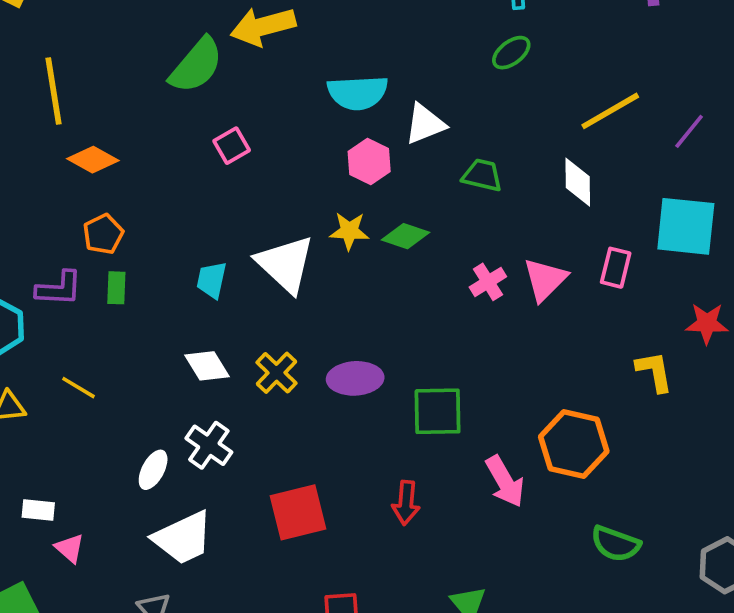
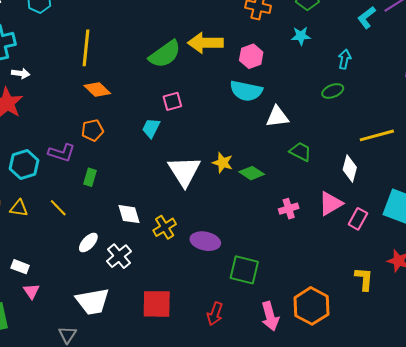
pink hexagon: (369, 161) -> (251, 56), moved
pink triangle: (545, 279) -> (331, 203), moved
cyan trapezoid: (212, 280) -> (151, 128), moved
green rectangle: (116, 288) -> (90, 177), moved
white ellipse: (153, 470) -> (88, 243), moved

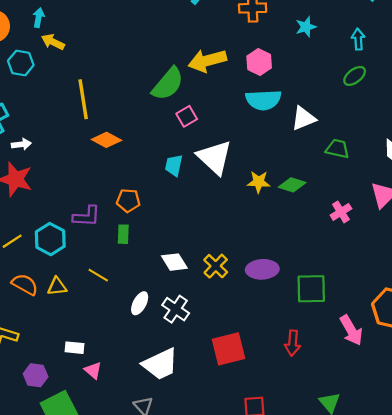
pink square: (172, 101) -> (187, 116), moved
orange pentagon: (92, 130) -> (128, 200), moved, turned 30
white triangle: (184, 171) -> (214, 157), moved

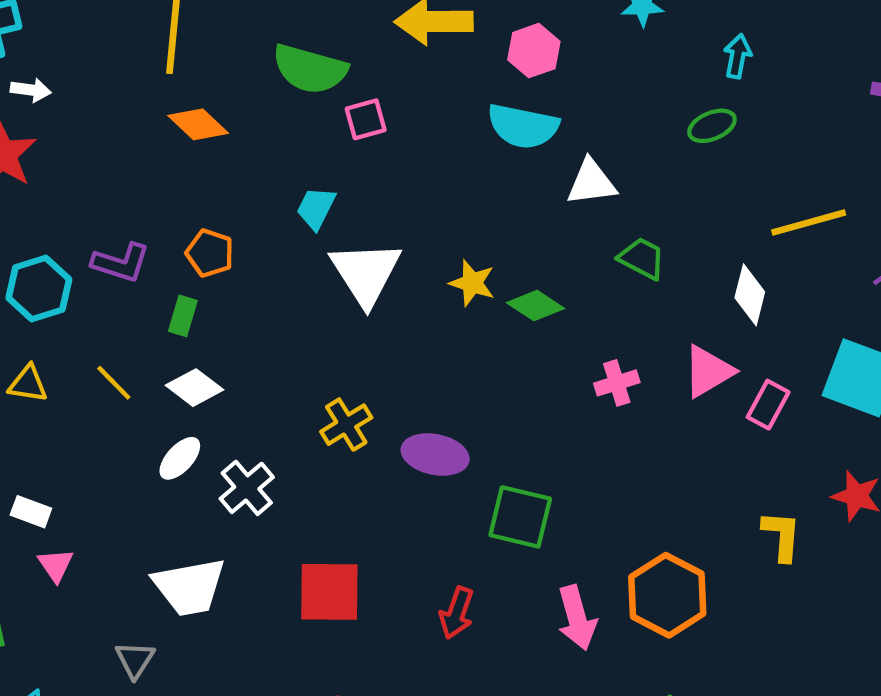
green semicircle: (168, 84) -> (310, 69), moved, turned 51
white triangle: (214, 157) -> (366, 273), moved
white diamond: (174, 262) -> (194, 388), moved, turned -36

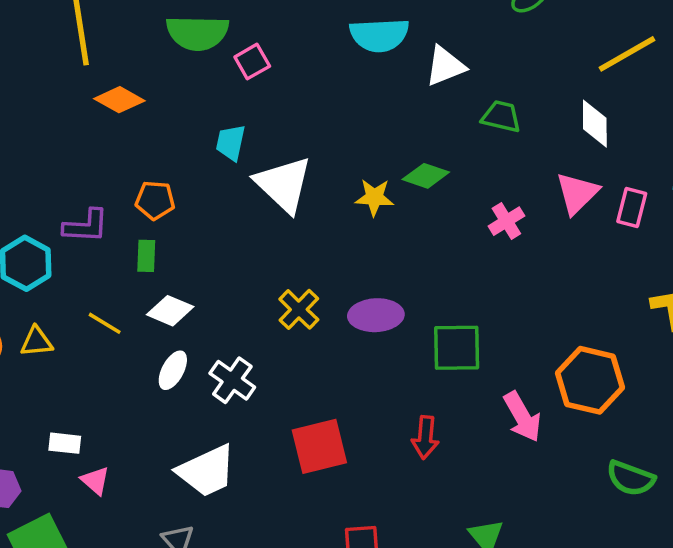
yellow star: (472, 283) -> (374, 197), moved

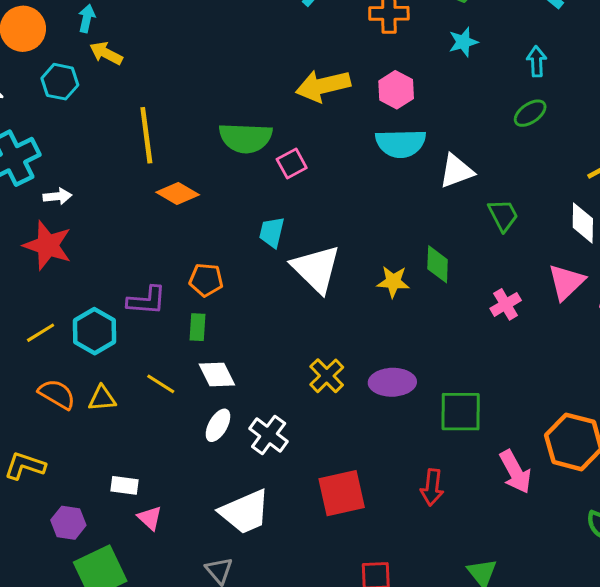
green trapezoid: (501, 116) -> (503, 215), turned 48
green diamond: (426, 176) -> (438, 264), turned 72
white diamond: (170, 311) -> (217, 374), turned 39

